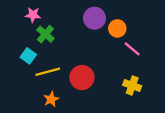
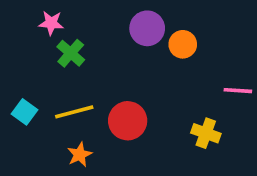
pink line: (132, 49) -> (238, 91), moved, turned -36
cyan square: (28, 56) -> (25, 112), moved

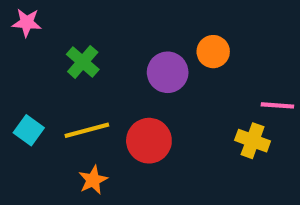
pink star: (51, 23) -> (27, 23), moved
purple circle: (147, 28) -> (168, 72), moved
yellow cross: (206, 133) -> (253, 141), moved

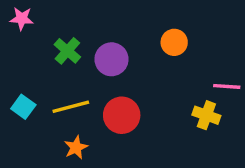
purple circle: (168, 72) -> (111, 59), moved

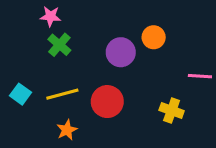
pink star: (22, 19) -> (50, 16), moved
purple circle: (111, 59) -> (121, 52), moved
yellow cross: (206, 115) -> (172, 111), moved

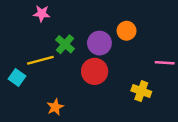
green cross: (59, 45) -> (65, 44), moved
yellow line: (62, 94) -> (40, 60), moved
red circle: (107, 102) -> (95, 71), moved

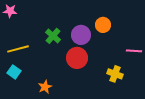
pink star: (42, 14) -> (10, 11), moved
yellow line: (40, 60) -> (18, 49), moved
cyan square: (17, 78) -> (14, 72), moved

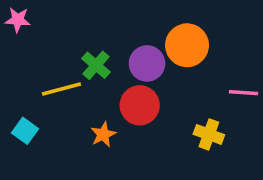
orange circle: (103, 25) -> (187, 45), size x1.5
yellow line: (18, 49) -> (61, 89), moved
orange star: (45, 87) -> (103, 134), moved

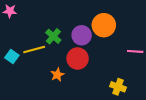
cyan square: (25, 131) -> (12, 56), moved
yellow cross: (209, 134) -> (118, 87), moved

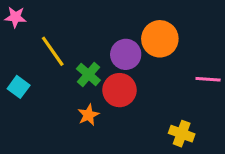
green cross: (53, 36) -> (88, 75), moved
yellow line: (34, 49) -> (53, 51), moved, turned 70

